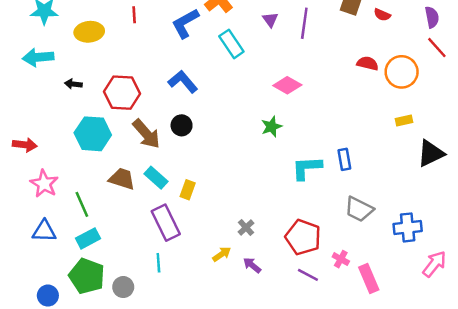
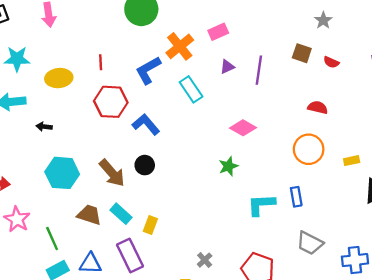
purple triangle: (270, 20) -> (227, 67), turned 42
orange circle: (402, 72) -> (309, 149), moved
red hexagon: (122, 93) -> (111, 102), moved
blue triangle: (44, 231) -> (90, 263), moved

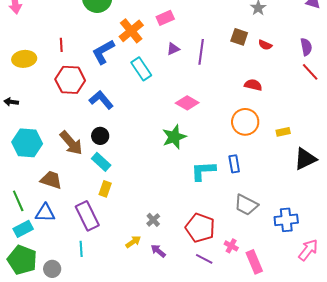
green star: (228, 166) -> (174, 137), size x1.4
cyan rectangle: (121, 214) -> (101, 162), moved
blue triangle: (90, 263) -> (45, 213), moved

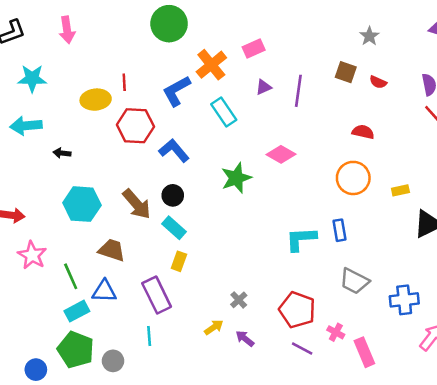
yellow ellipse: (24, 59) -> (96, 100), moved
green star: (174, 137) -> (236, 178), moved

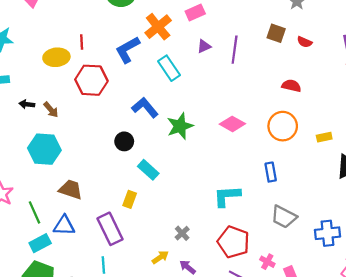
blue L-shape: (174, 151) -> (145, 108), moved
pink diamond: (281, 154) -> (232, 124), moved
brown arrow: (137, 204) -> (51, 110), moved, size x0.6
cyan rectangle: (174, 228) -> (148, 170), moved
cyan L-shape: (301, 239) -> (227, 196), moved

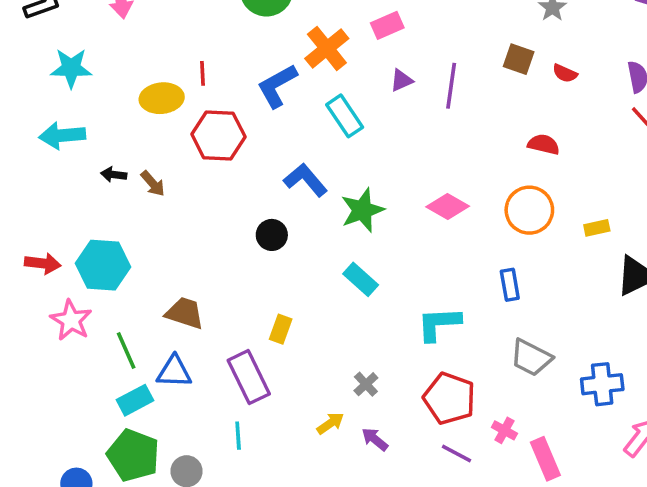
cyan hexagon: (44, 149) -> (103, 265), moved
cyan rectangle: (148, 170) -> (361, 279), moved

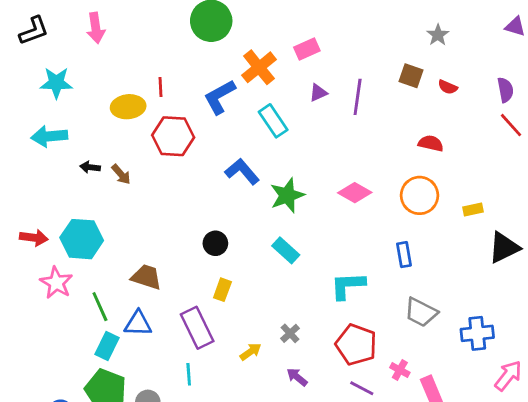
black circle: (272, 235) -> (215, 243), moved
cyan rectangle: (135, 400) -> (107, 346), turned -36
yellow arrow: (330, 423) -> (251, 352), moved

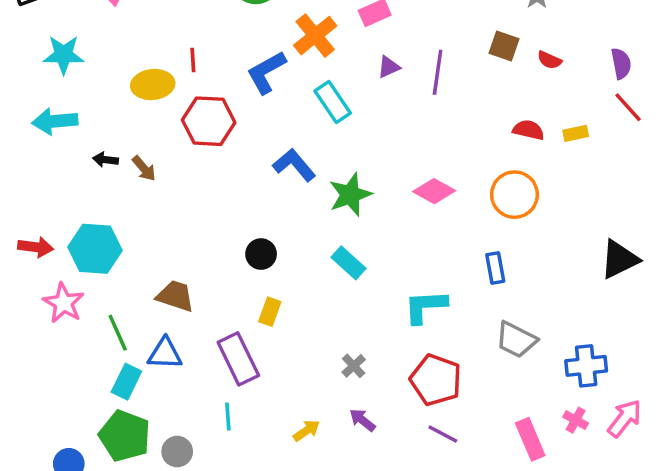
yellow rectangle: (473, 209) -> (576, 133), moved
yellow arrow: (251, 352) -> (306, 431), moved
pink cross: (400, 370) -> (576, 420), moved

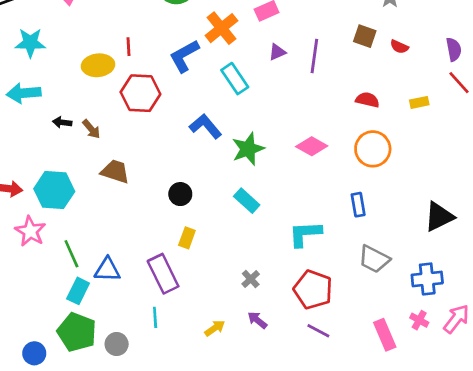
red semicircle: (528, 130) -> (367, 100), moved
black triangle: (619, 259) -> (439, 217), moved
brown trapezoid: (175, 296) -> (115, 171), moved

